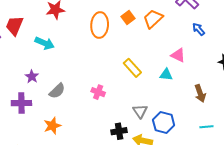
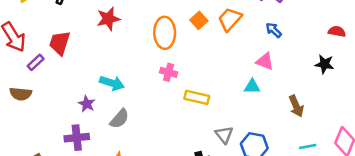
blue arrow: (199, 29) -> (274, 30), moved
cyan arrow: (45, 43) -> (112, 83), moved
yellow rectangle: (132, 68) -> (197, 97), moved, turned -30
pink cross: (98, 92) -> (169, 72), moved

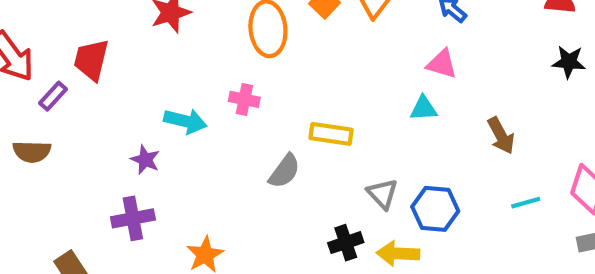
black star: (324, 64) -> (569, 62), moved
pink cross: (169, 72) -> (244, 99), moved
gray semicircle: (119, 119) -> (284, 171), moved

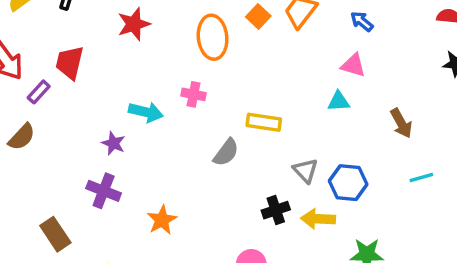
brown semicircle: (32, 152) -> (22, 137), turned -48
purple cross: (133, 218) -> (104, 191), turned 32

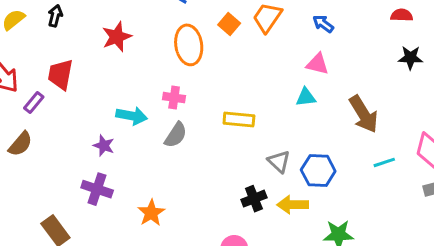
brown arrow: (401, 123) -> (364, 114), size x1.4
gray semicircle: (226, 152) -> (176, 135), moved

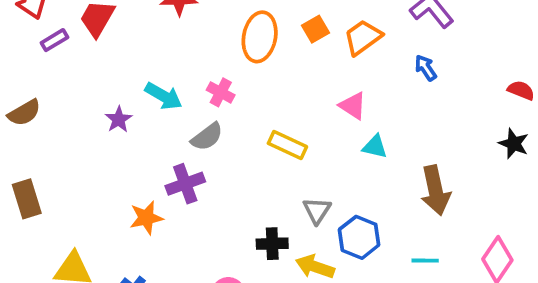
pink triangle: (317, 64) -> (353, 106), moved
brown semicircle: (20, 144) -> (24, 113), moved
cyan line: (384, 162) -> (425, 261), moved
purple cross: (97, 189) -> (185, 184), moved, turned 32

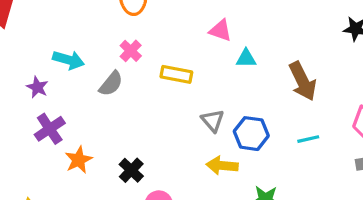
pink cross: (221, 92) -> (131, 51), moved, turned 30
purple cross: (185, 184) -> (50, 129), moved
black cross: (272, 244) -> (131, 170), moved, turned -30

